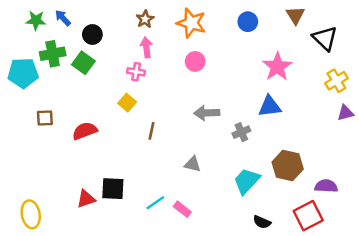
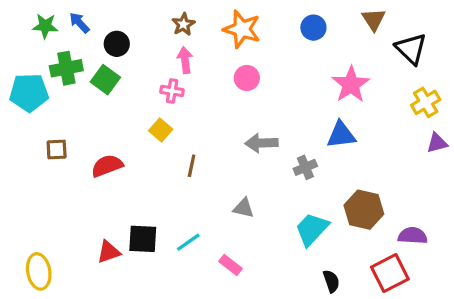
cyan line: (155, 203) -> (188, 242), moved
black semicircle: (262, 222) -> (331, 281), turned -132

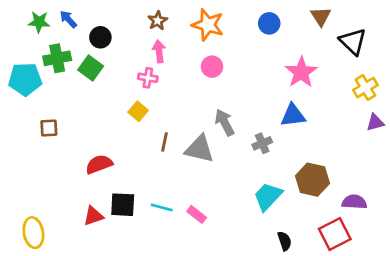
gray arrow: (261, 143) -> (225, 122), turned 64
red semicircle: (107, 166) -> (99, 164), moved
gray triangle: (244, 208) -> (199, 149), moved, size x1.6
cyan line: (188, 242) -> (162, 208), turned 50
pink rectangle: (231, 265) -> (197, 214), moved

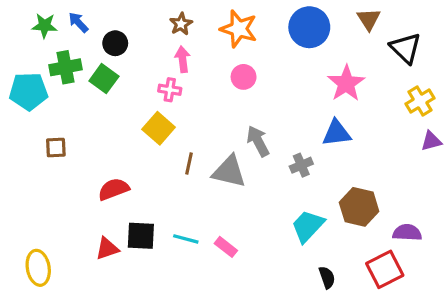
blue circle: (269, 23) -> (309, 27), size x1.6
yellow square: (138, 111) -> (159, 128), size x1.4

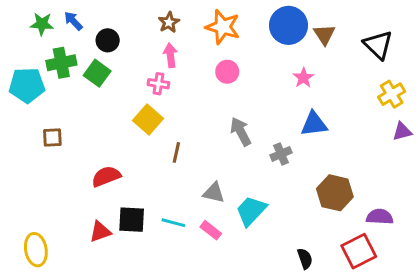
brown triangle: (369, 19) -> (324, 34), moved
pink star: (346, 83) -> (303, 78), moved, size x0.6
gray triangle: (229, 172) -> (214, 193), moved, size x0.7
cyan trapezoid: (308, 226) -> (251, 211), moved

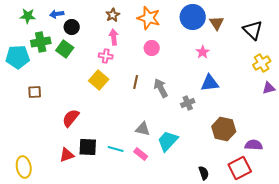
blue arrow: (73, 21) -> (57, 14), moved, turned -56
brown line: (176, 152) -> (136, 82), moved
red semicircle: (106, 176) -> (71, 118), turned -30

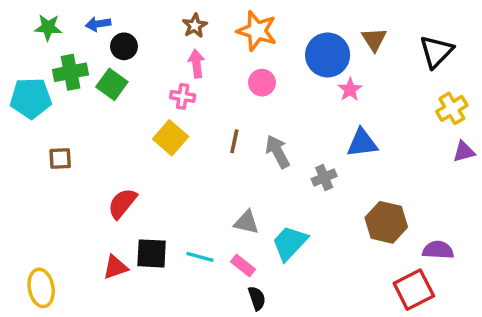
blue circle: (193, 17) -> (328, 55), moved
black triangle: (253, 30) -> (436, 52), turned 30
black semicircle: (204, 173) -> (257, 298), moved

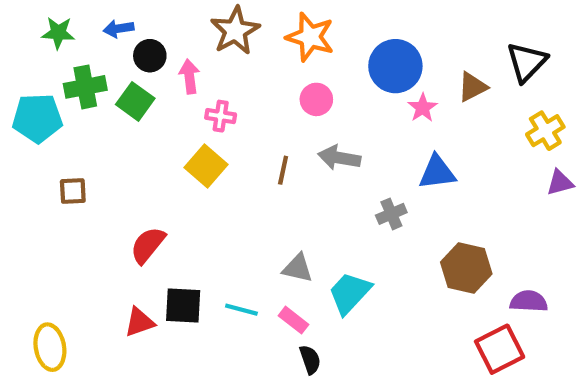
brown star: (195, 26) -> (235, 31), size x1.6
brown triangle: (374, 39) -> (472, 87), moved, turned 36
pink arrow: (196, 64) -> (189, 77), moved
gray arrow: (278, 152) -> (339, 158), moved, turned -52

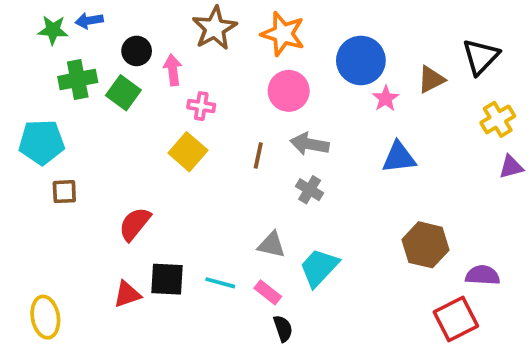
blue arrow: (119, 29) -> (89, 21), moved
pink circle: (316, 99) -> (289, 91), size x1.4
cyan pentagon: (37, 118) -> (42, 142), moved
brown square: (73, 191) -> (64, 192), moved
gray cross: (391, 214) -> (310, 190), moved, turned -36

